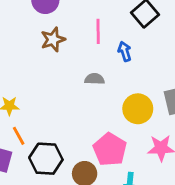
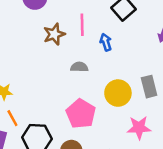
brown star: (53, 39) -> (54, 34), moved
pink pentagon: (110, 149) -> (81, 114), moved

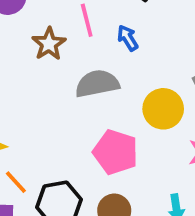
gray semicircle: (79, 67) -> (97, 84), size x1.6

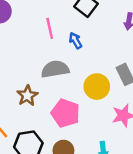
brown star: (49, 44) -> (27, 96), moved

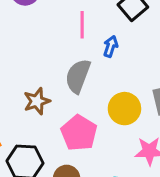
blue arrow: (75, 41) -> (111, 46), turned 35
gray semicircle: (55, 69) -> (78, 76), turned -72

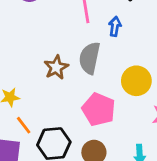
brown star: (37, 101) -> (56, 67), moved

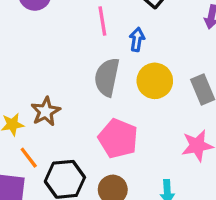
brown star: (56, 67) -> (46, 111), moved
yellow circle: (136, 81) -> (155, 81), moved

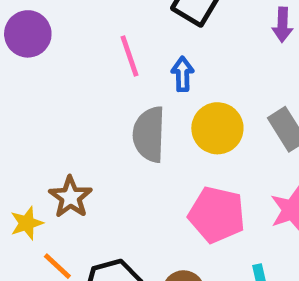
pink pentagon: (118, 138) -> (217, 215), moved

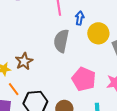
yellow circle: (217, 128) -> (98, 33), moved

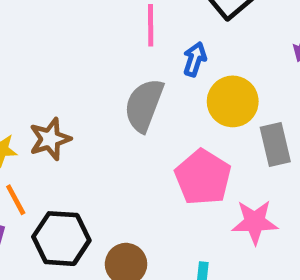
pink pentagon: (84, 79) -> (203, 177), moved

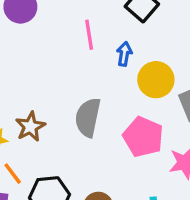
gray semicircle: (144, 105) -> (88, 117), moved

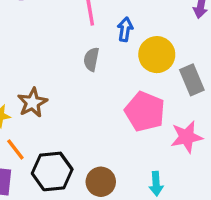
gray semicircle: (88, 117) -> (91, 59), moved, size x0.6

